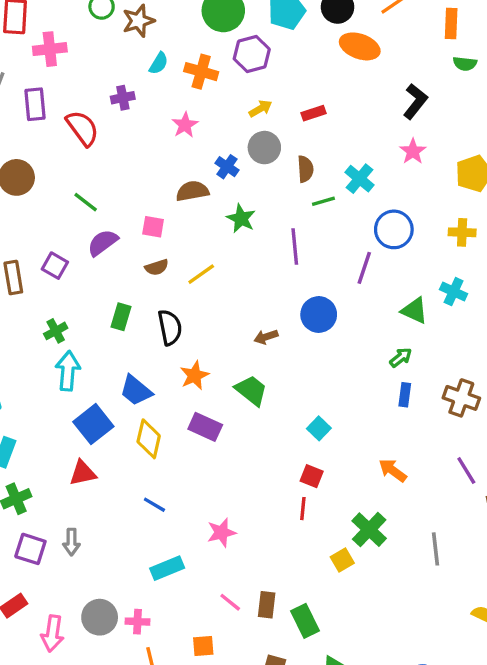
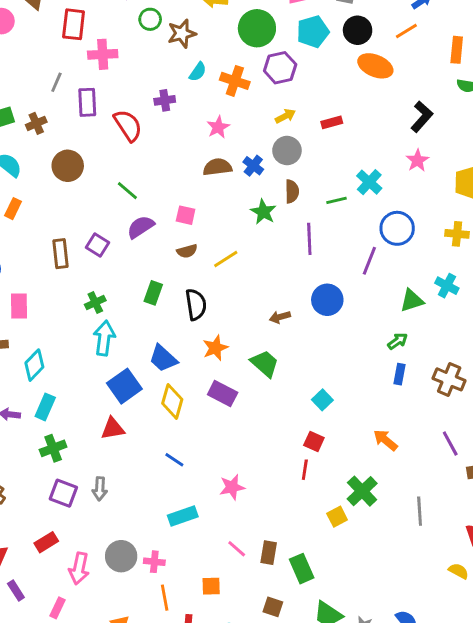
brown semicircle: (305, 169) -> (292, 191), moved
brown semicircle: (192, 191) -> (217, 167), moved
green triangle: (415, 311) -> (412, 301), turned -45

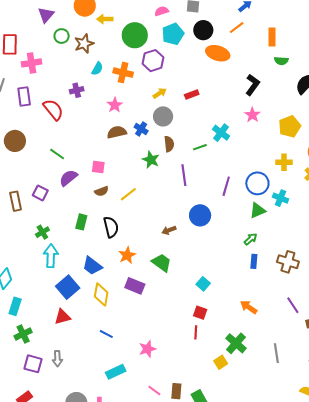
blue circle: (397, 228) -> (257, 183), moved

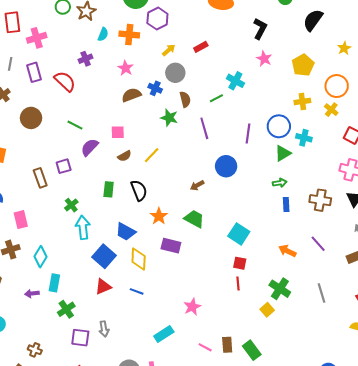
purple square: (40, 193) -> (64, 166), turned -35
green arrow: (250, 239) -> (280, 183), turned 40
cyan square: (203, 284) -> (239, 234), size x1.5
purple line: (293, 305) -> (318, 244), moved
blue line: (106, 334) -> (137, 291), moved

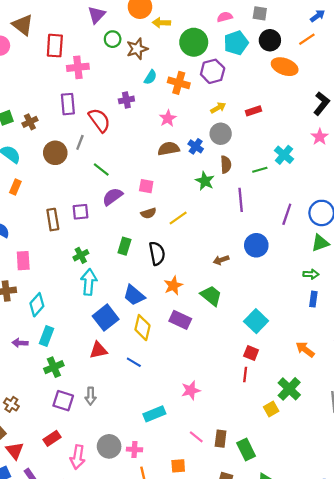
gray line: (10, 64) -> (80, 142), moved

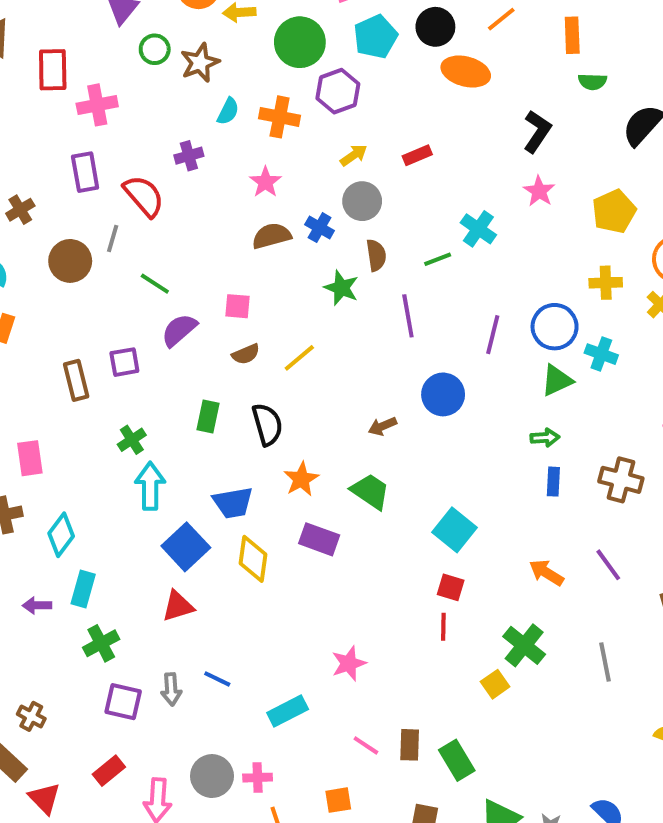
blue trapezoid: (134, 295) -> (233, 503), turned -45
blue line: (134, 362) -> (217, 679), moved

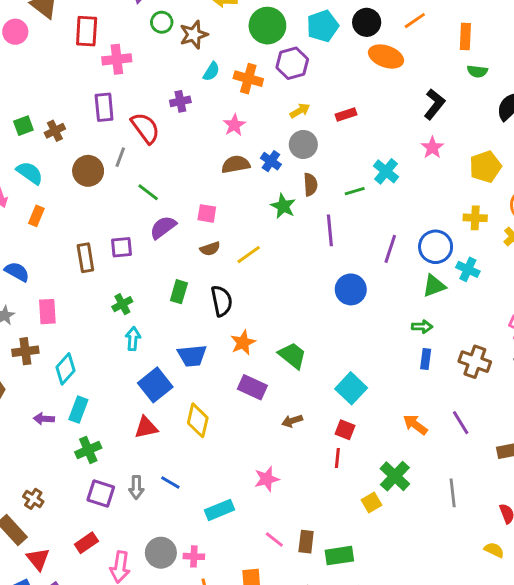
brown arrow: (382, 426) -> (292, 421), moved
cyan arrow: (150, 486) -> (133, 339), size x0.7
yellow diamond: (253, 559) -> (198, 420), moved
green rectangle: (457, 760) -> (339, 556), turned -72

